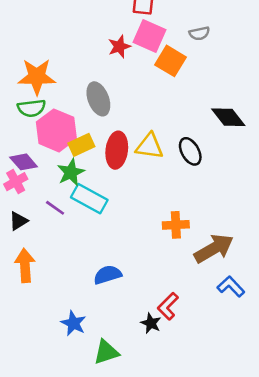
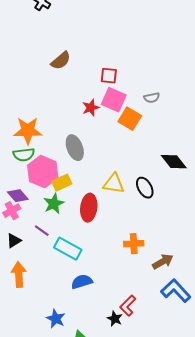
red ellipse: (117, 150) -> (89, 208), moved
cyan rectangle: (89, 199) -> (68, 249), moved
brown arrow: (214, 248) -> (163, 262), size x0.7
blue L-shape: (231, 287) -> (176, 291), size x1.4

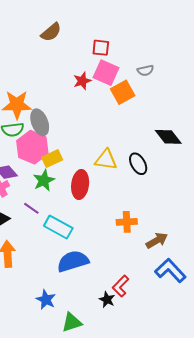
orange square: (130, 119) -> (123, 92), turned 30
gray ellipse: (75, 148) -> (40, 122), moved
blue semicircle: (82, 282) -> (73, 261), size x1.4

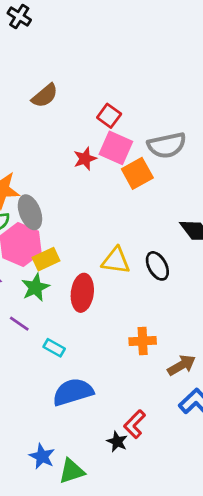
red square: (101, 48) -> (109, 116), turned 30
gray semicircle: (145, 70) -> (167, 145), size x1.8
cyan rectangle: (58, 227) -> (54, 348), size x0.6
blue star: (46, 300) -> (42, 456), moved

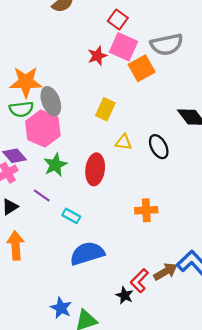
yellow rectangle: (46, 259) -> (105, 109), moved, turned -40
yellow triangle: (116, 261) -> (123, 142), size x0.7
brown arrow: (182, 365) -> (166, 272), moved

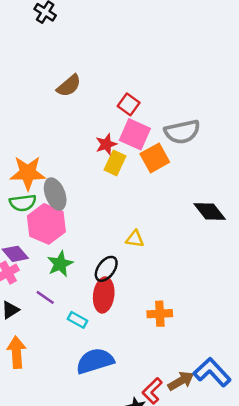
yellow rectangle: (105, 109) -> (115, 163), moved
black ellipse: (159, 147) -> (106, 269), moved, turned 65
red ellipse: (95, 169) -> (104, 295), moved

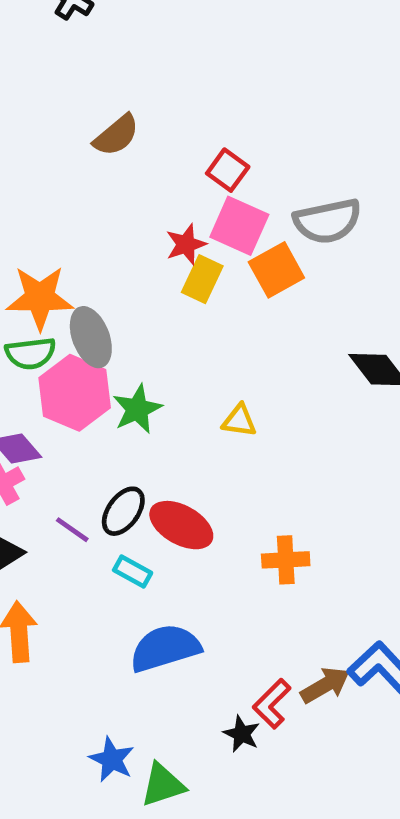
green star: (60, 264) -> (137, 409), moved
black ellipse: (106, 269) -> (123, 511), moved
red ellipse: (104, 295) -> (181, 525), turned -68

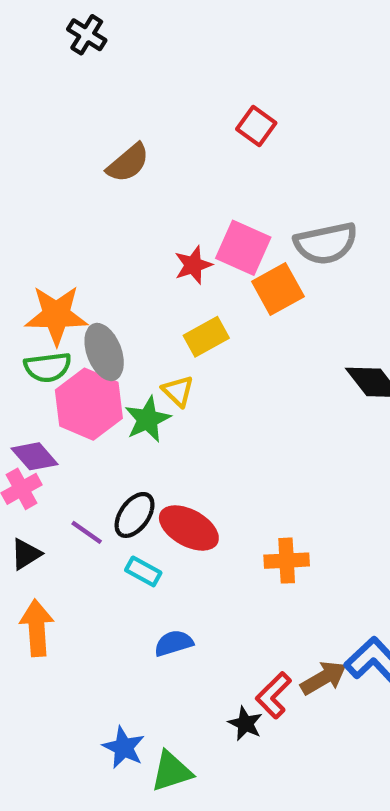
red square: (228, 170) -> (256, 126), moved
yellow rectangle: (202, 279) -> (206, 337), moved, turned 36
yellow triangle: (239, 421) -> (178, 391), moved, turned 36
blue semicircle: (165, 648) -> (174, 643), size x0.6

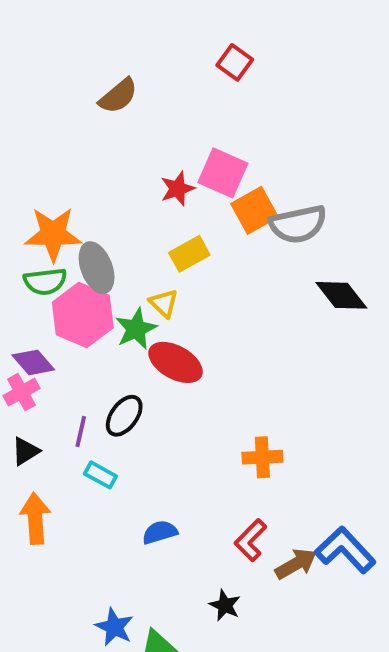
gray semicircle: (326, 243) -> (298, 224), moved
red ellipse: (189, 528) -> (176, 362), moved
purple line: (87, 532) -> (81, 432), turned 68
cyan rectangle: (143, 571) -> (100, 475), moved
red L-shape: (274, 695) -> (251, 540), moved

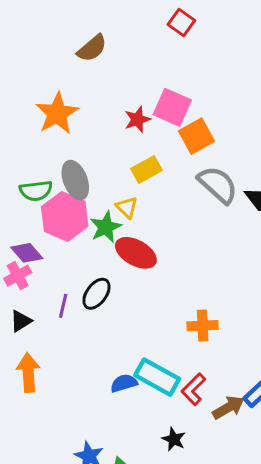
gray semicircle: (298, 224) -> (218, 185), moved, turned -126
orange star: (53, 234) -> (57, 113), moved, turned -30
cyan rectangle: (100, 475) -> (157, 377), moved, size x1.8

